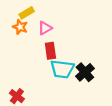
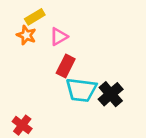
red rectangle: (50, 51) -> (66, 66), turned 35

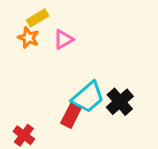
red rectangle: (66, 66) -> (71, 115), moved
cyan trapezoid: (81, 90) -> (88, 97), turned -48

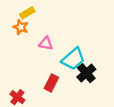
pink triangle: (63, 39) -> (46, 44), moved, turned 40
cyan trapezoid: (88, 97) -> (73, 59), moved

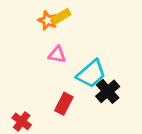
yellow rectangle: (27, 13) -> (61, 16), moved
orange star: (21, 27) -> (48, 20), moved

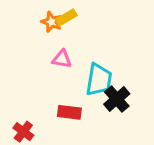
cyan trapezoid: (91, 74) -> (99, 80), turned -40
red rectangle: (64, 104) -> (69, 112), turned 70

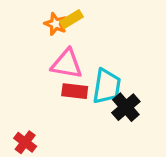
pink triangle: (62, 59) -> (67, 64), size x1.5
red rectangle: (69, 112) -> (75, 91), moved

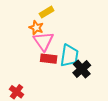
orange star: (56, 24) -> (36, 28), moved
pink triangle: (67, 64) -> (43, 41), turned 45

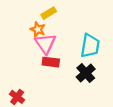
cyan trapezoid: (69, 56) -> (90, 46), moved

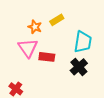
yellow rectangle: (49, 13) -> (57, 20), moved
pink triangle: (45, 44) -> (28, 48), moved

